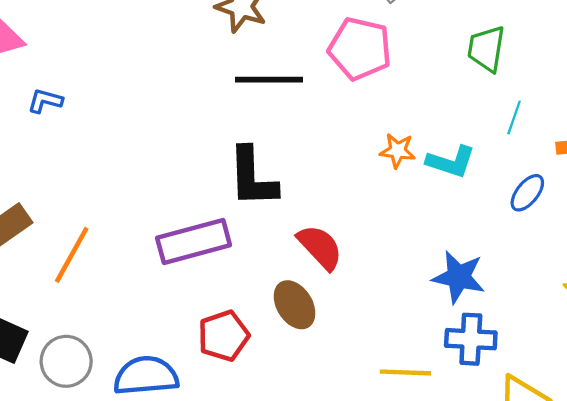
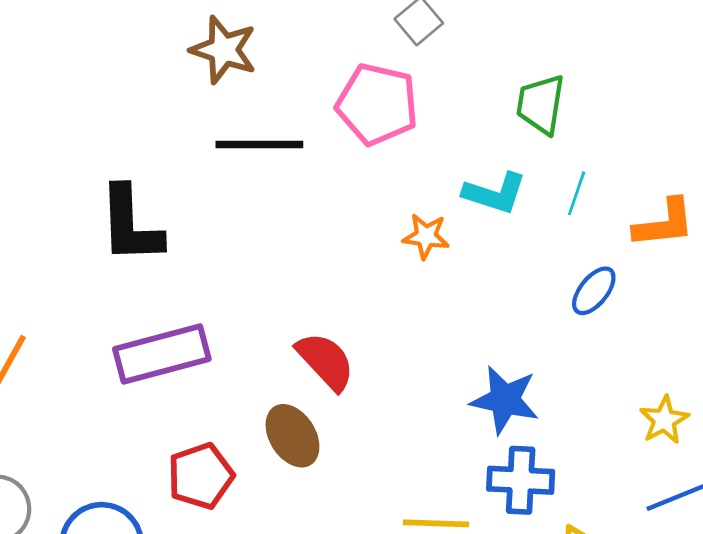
cyan L-shape: (451, 162) -> (495, 193), moved
black L-shape: (252, 177) -> (130, 225), moved

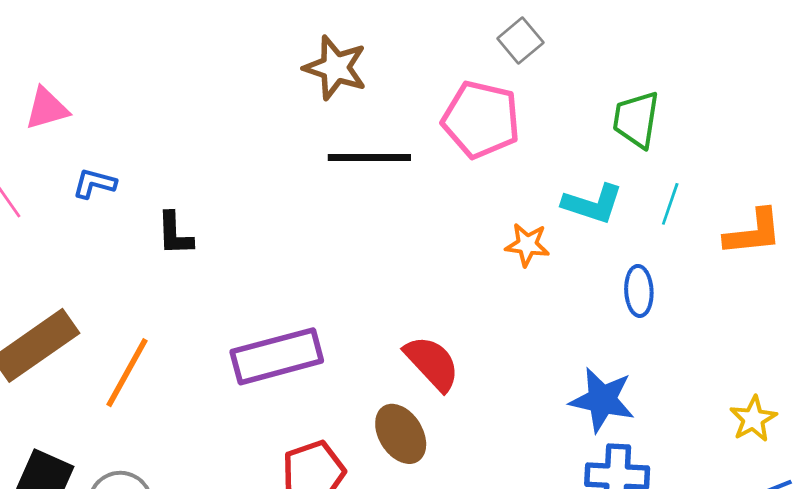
black L-shape: (130, 225) -> (175, 234), moved, size x0.6
blue ellipse: (594, 291) -> (639, 291), moved, turned -42

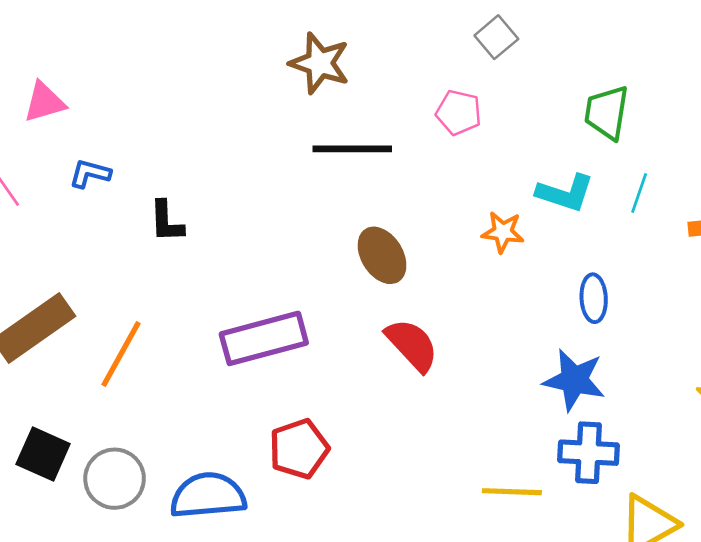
pink pentagon: (481, 119) -> (459, 112), size x0.6
blue ellipse: (639, 291) -> (594, 298), moved
brown ellipse: (401, 434) -> (382, 255), moved

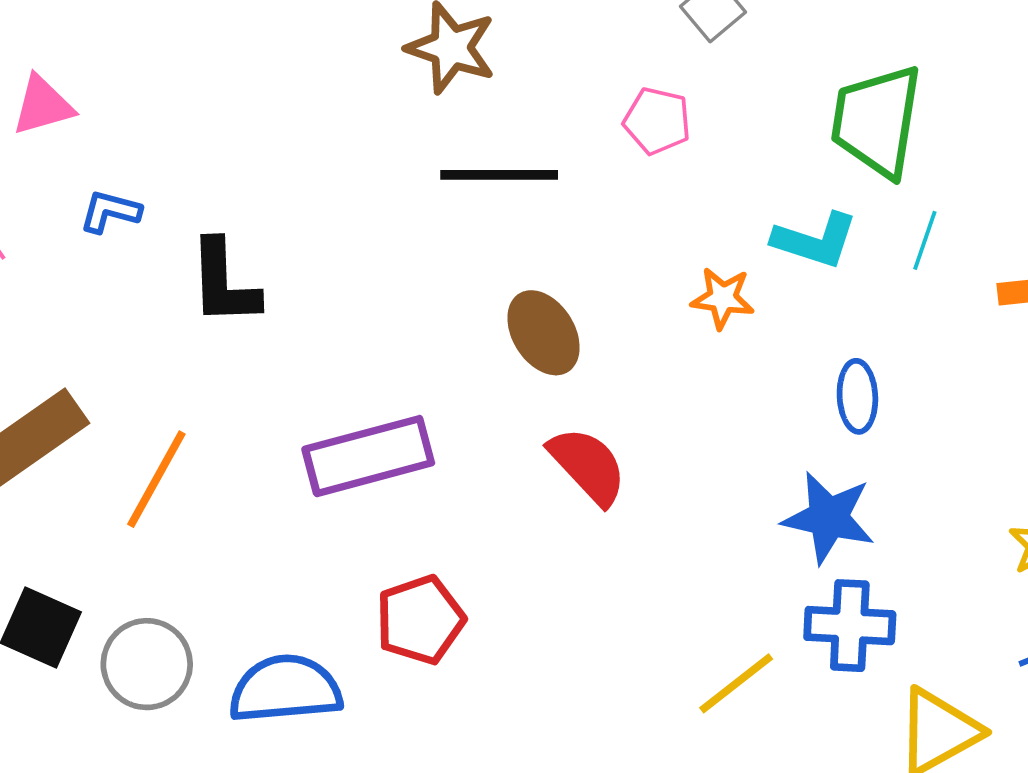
green trapezoid: (607, 112) -> (877, 121), size x1.4
black L-shape: (166, 222) -> (224, 283), size x1.4
yellow line: (512, 492) -> (736, 683), turned -40

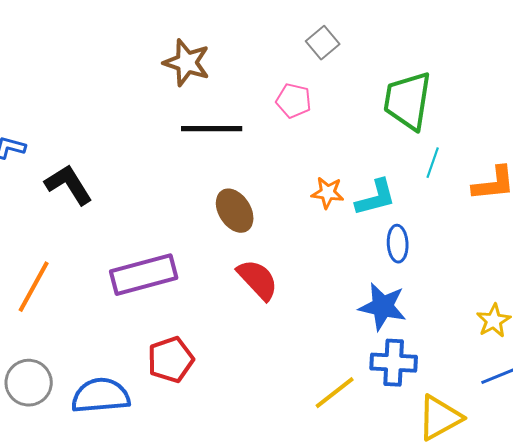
cyan L-shape: (815, 240) -> (376, 198), moved, turned -33
black L-shape: (224, 283) -> (69, 185), turned 150

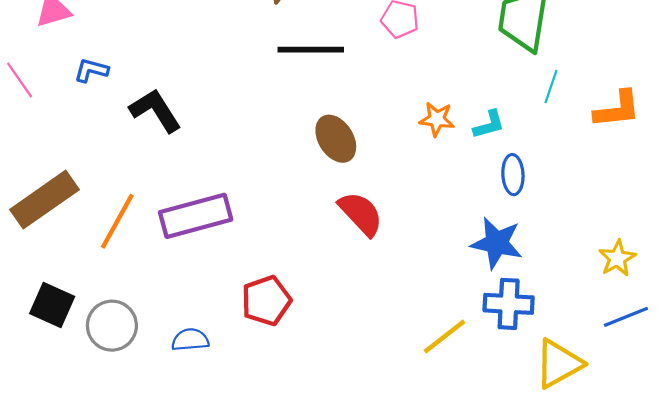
cyan L-shape: (376, 198) -> (489, 125), size x0.7
purple rectangle: (144, 275) -> (196, 216), moved
blue semicircle: (101, 396) -> (190, 340), size x0.6

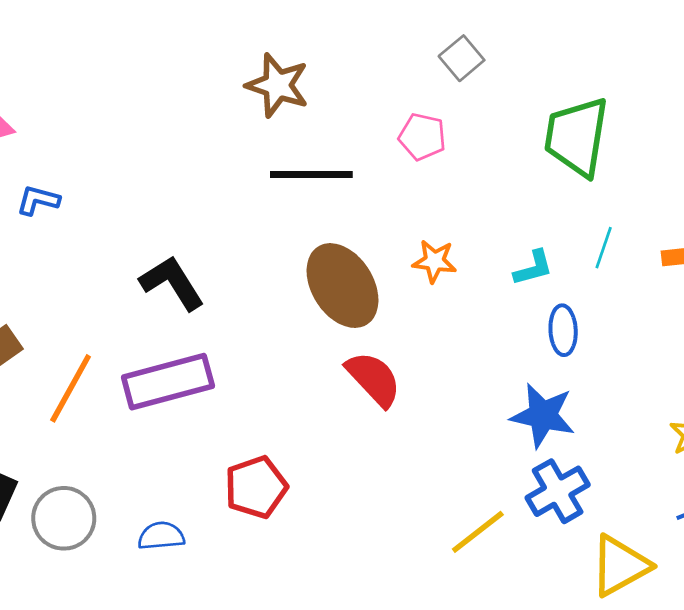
cyan line: (551, 87) -> (604, 248), moved
black L-shape: (155, 110) -> (172, 283), moved
orange star: (437, 119) -> (435, 261), moved
brown ellipse: (336, 139) -> (343, 286), size x1.4
blue cross: (509, 304) -> (558, 491), turned -33

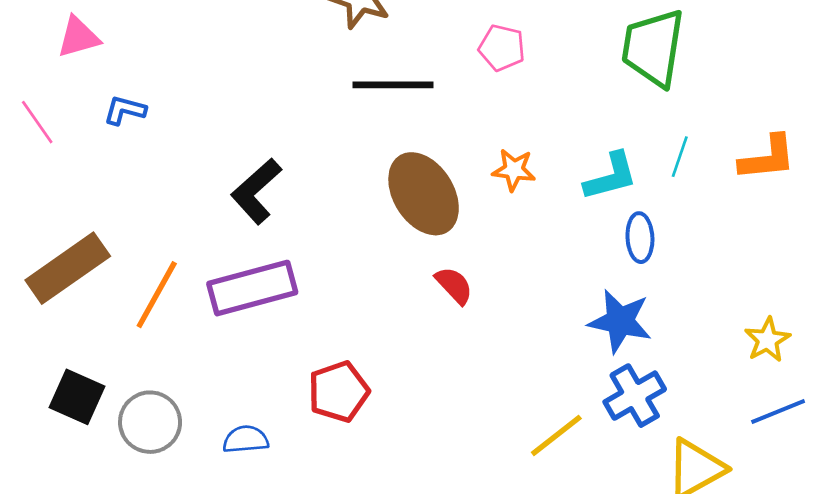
cyan L-shape: (533, 268) -> (611, 177), size x1.4
black L-shape: (172, 283) -> (256, 191), turned -100
red semicircle: (374, 379) -> (454, 285), size x0.7

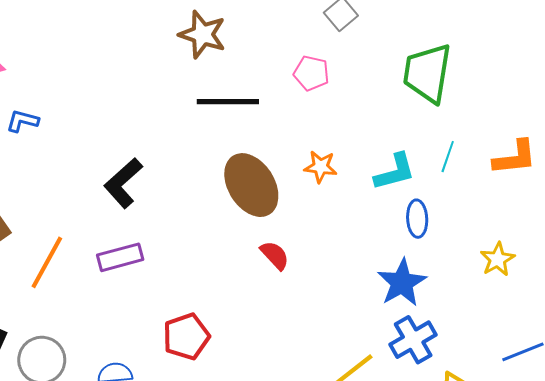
purple rectangle: (252, 288) -> (120, 257), size x0.7
blue star: (620, 321) -> (402, 283), turned 30
yellow star: (767, 340) -> (498, 259), moved

